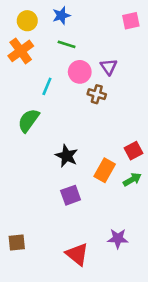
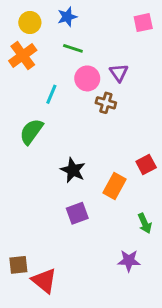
green arrow: (132, 179) -> (145, 223), moved, turned 96
red triangle: (77, 254) -> (44, 281), moved

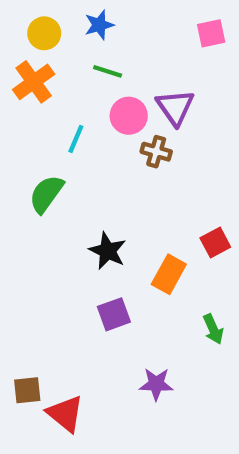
purple triangle: (119, 73) -> (175, 107), size x1.4
purple star: (129, 261) -> (156, 384), moved

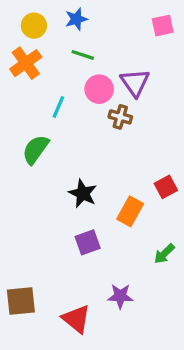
green arrow: (213, 329) -> (164, 254), turned 70
brown square: (27, 390) -> (21, 301), size x1.4
red triangle: (65, 414) -> (76, 319), moved

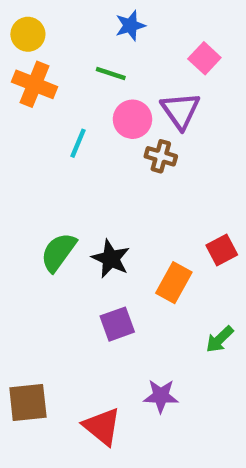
blue star: (76, 19) -> (130, 26), moved
yellow circle: (34, 26) -> (28, 34), moved
pink square: (163, 26) -> (204, 58), moved, turned -35
orange cross: (26, 63) -> (34, 84), turned -32
green semicircle: (36, 149) -> (58, 252), moved

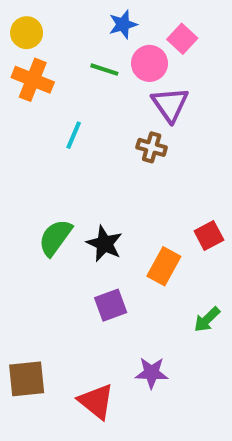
pink square: (204, 58) -> (182, 39), moved
pink circle: (132, 119) -> (150, 63), moved

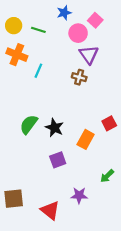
yellow circle: (27, 33) -> (14, 26), moved
green line: (104, 70) -> (38, 30), moved
orange cross: (33, 80) -> (17, 55), moved
green arrow: (207, 320) -> (107, 176), moved

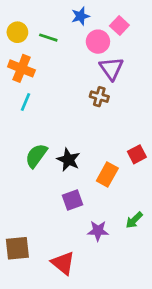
cyan line: (38, 71) -> (25, 102), moved
purple star: (79, 195) -> (98, 231), moved

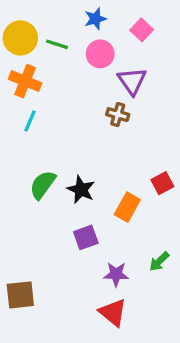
yellow circle: (17, 32) -> (20, 38), size x1.4
pink circle: (98, 42) -> (100, 54), moved
red triangle: (63, 263) -> (113, 312), moved

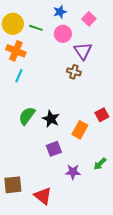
red triangle: (113, 312) -> (43, 196), moved

